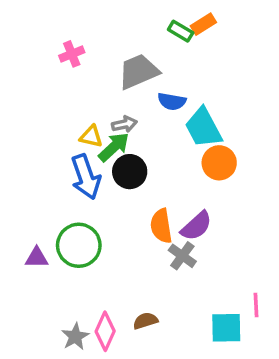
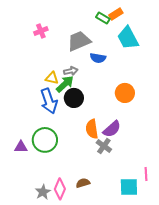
cyan trapezoid: (203, 128) -> (128, 38), moved

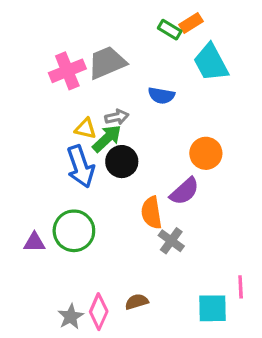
pink cross: (41, 31) -> (67, 71), moved, size x1.5
gray trapezoid: (79, 41) -> (107, 63), moved
purple semicircle: (112, 129) -> (184, 191), moved

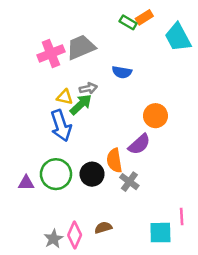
cyan trapezoid: (211, 63) -> (178, 37), moved
black circle: (122, 162) -> (92, 174), moved

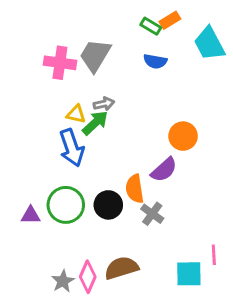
gray trapezoid: (81, 47) -> (95, 55), turned -36
pink cross: (51, 53) -> (60, 63), turned 30
blue semicircle: (122, 72) -> (155, 61), moved
brown semicircle: (103, 228) -> (121, 268), size x1.6

